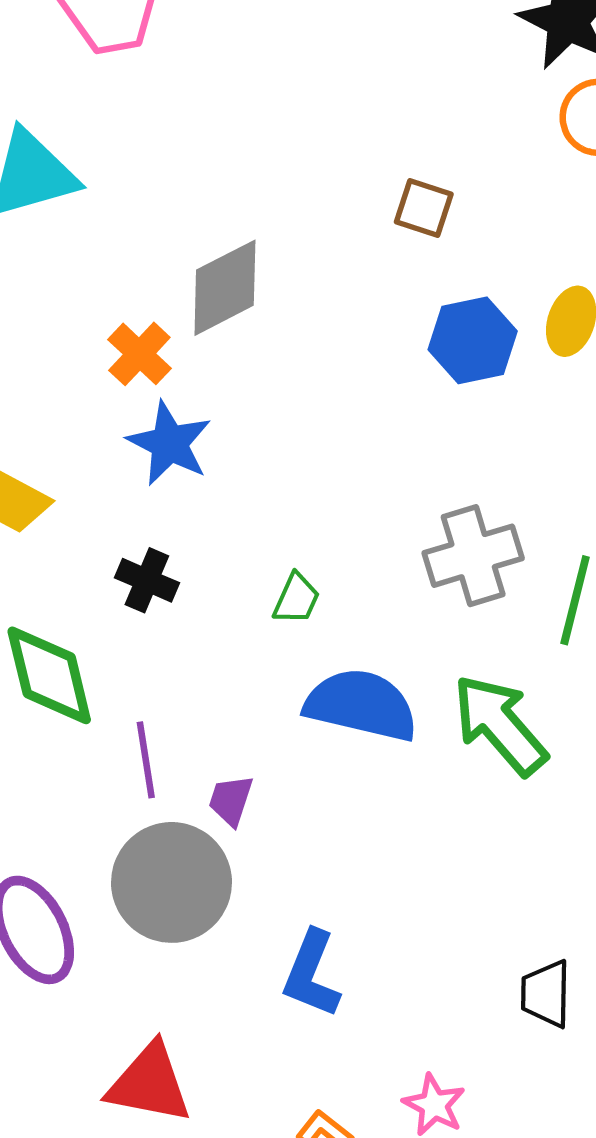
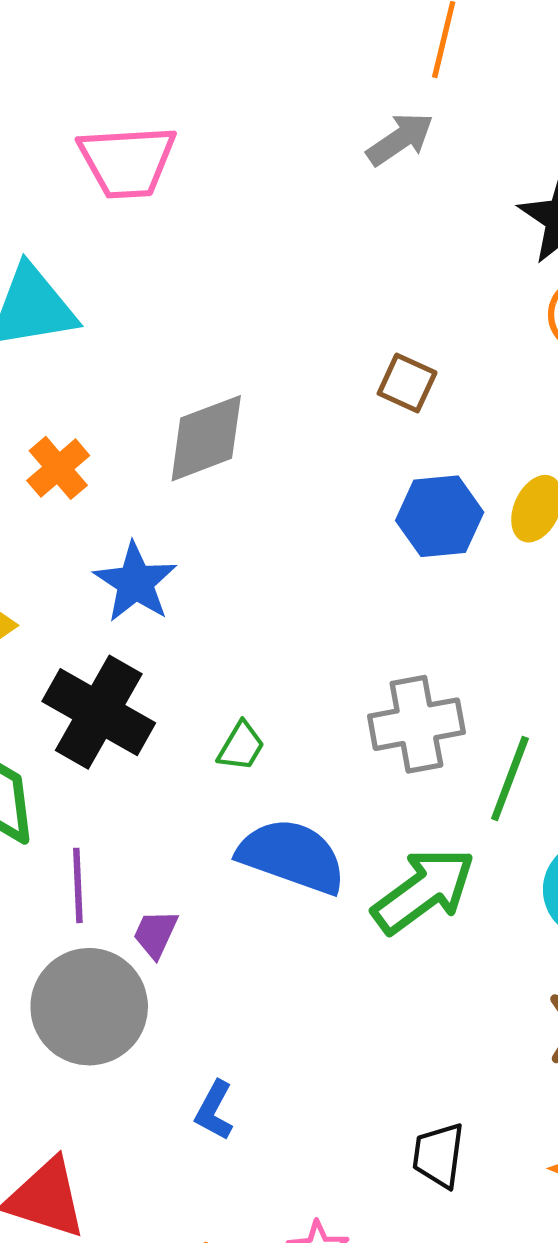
orange cross: (139, 354) -> (58, 468), moved
black cross: (147, 580) -> (99, 712), size x1.8
green arrow: (500, 725) -> (424, 891), turned 88
blue L-shape: (311, 974) -> (214, 1110), size x0.7

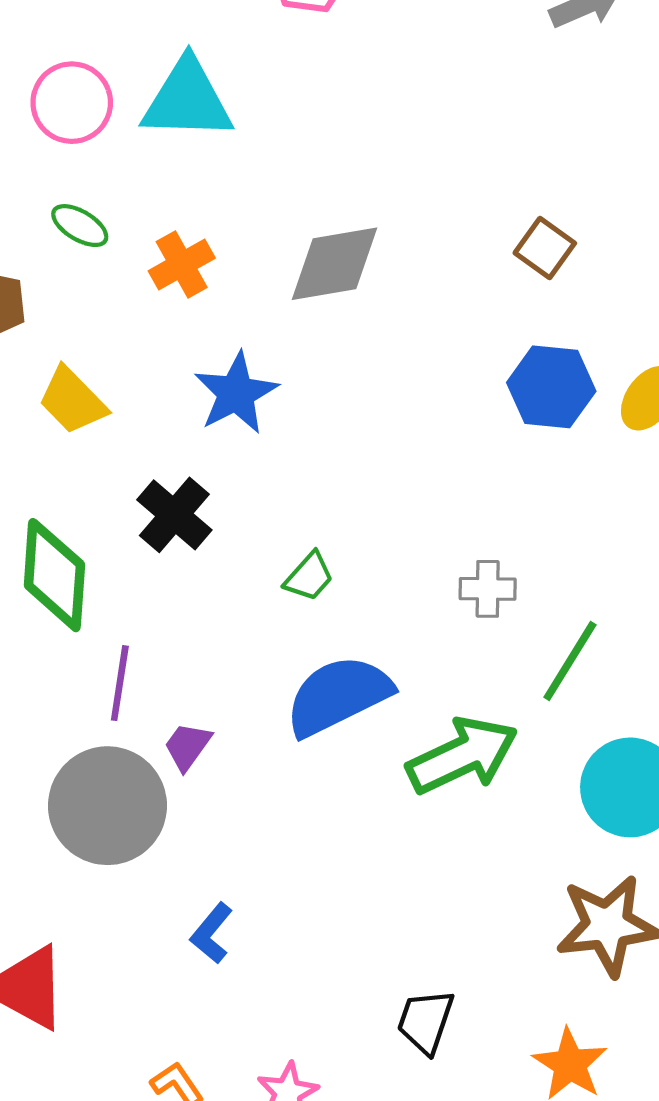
black cross: (99, 712) -> (174, 515), size x0.7
gray cross: (416, 724) -> (488, 589), size x0.6
blue semicircle: (292, 856) -> (338, 696), turned -57

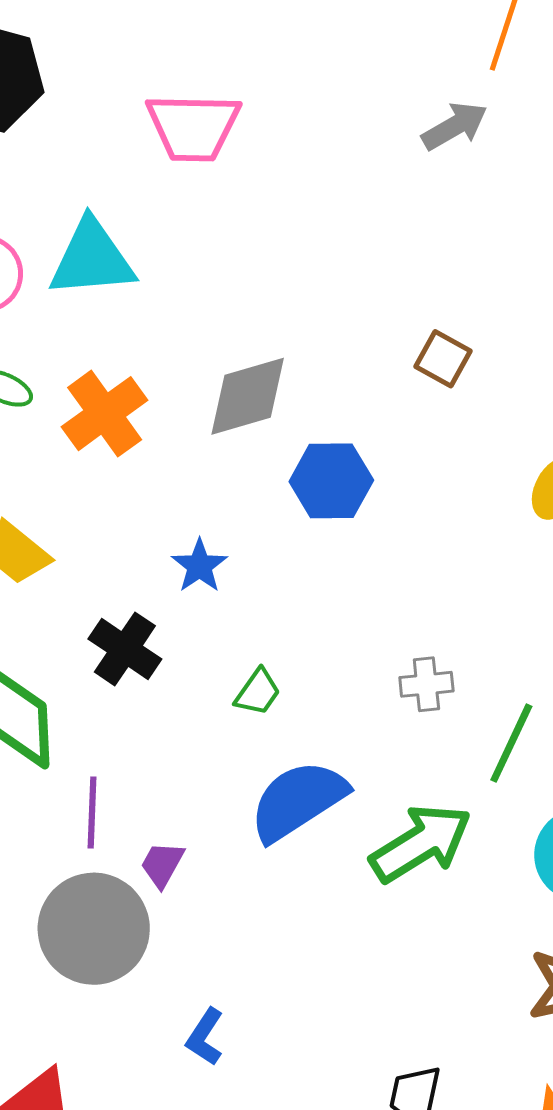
orange cross: (182, 264) -> (105, 414), size x1.4
blue hexagon: (551, 387) -> (331, 481), moved
blue star: (236, 393) -> (199, 566), moved, size x0.7

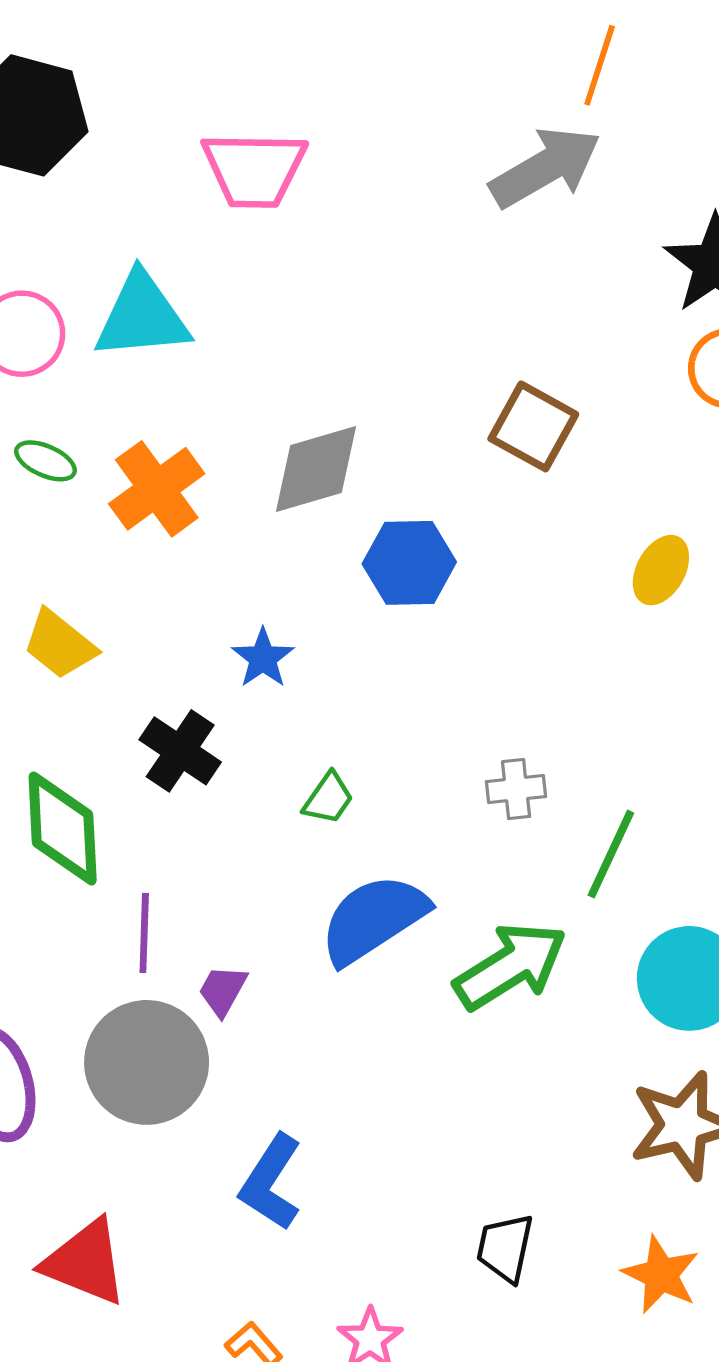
gray arrow: (455, 126) -> (545, 167), size x1.5
brown square: (443, 359) -> (533, 426), size x1.4
blue L-shape: (205, 1037) -> (271, 1182), size x1.5

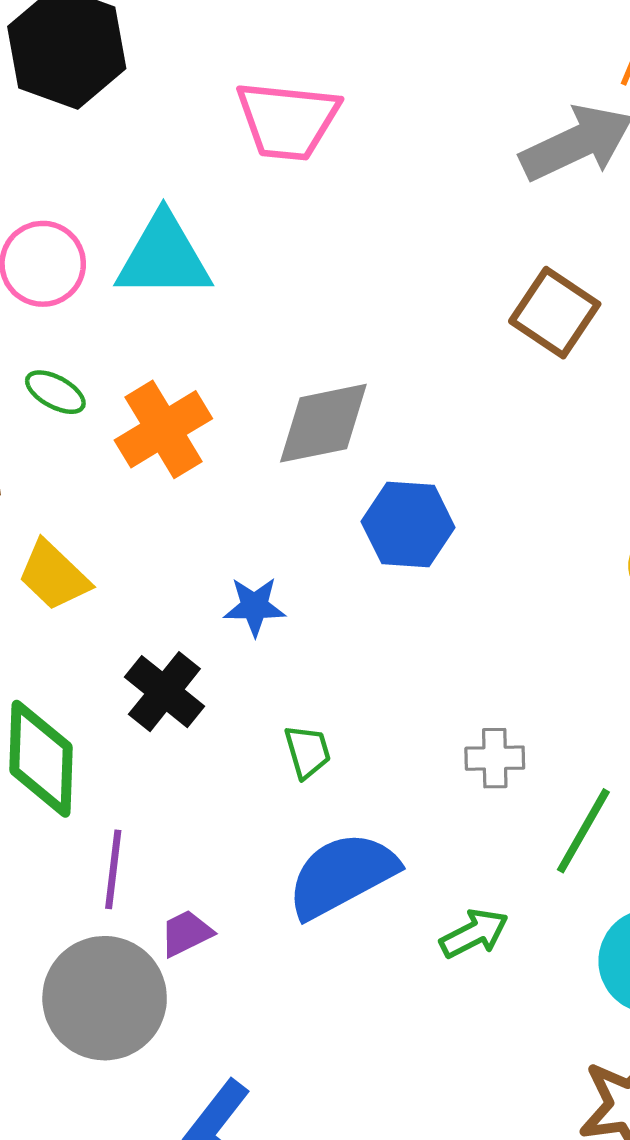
brown square: (533, 426) -> (555, 313), moved
blue star: (263, 658) -> (255, 606), turned 30
green trapezoid: (328, 798) -> (307, 752), turned -56
green arrow: (510, 966) -> (474, 933), size x0.6
purple trapezoid: (223, 990) -> (186, 933), turned 30

